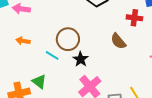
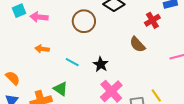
red cross: (134, 18) -> (152, 20), turned -35
brown circle: (68, 39) -> (84, 21), moved

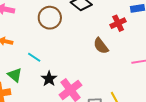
black star: (101, 64) -> (49, 79), moved
green triangle: (61, 89) -> (15, 75), moved

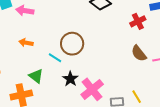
brown circle: (50, 18) -> (72, 44), moved
brown semicircle: (101, 46) -> (139, 53), moved

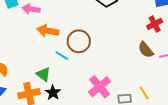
red cross: (138, 21) -> (155, 24), moved
orange arrow: (26, 43) -> (48, 31), moved, size x1.5
black star: (70, 79) -> (53, 93), moved

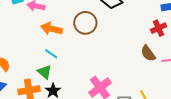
brown circle: (79, 41) -> (85, 23), moved
cyan line: (62, 56) -> (51, 54), moved

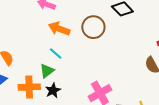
green triangle: (45, 72) -> (47, 71), turned 35

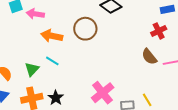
green triangle: (47, 71) -> (32, 69), moved

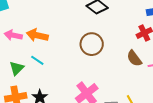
pink arrow: (35, 14) -> (13, 35), moved
brown circle: (85, 29) -> (92, 44), moved

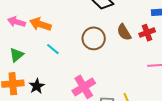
brown semicircle: (134, 58) -> (124, 32), moved
cyan line: (37, 60) -> (53, 49), moved

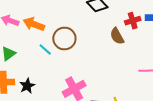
red cross: (147, 33) -> (133, 21), moved
brown circle: (94, 38) -> (64, 39), moved

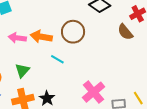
brown circle: (64, 39) -> (73, 32), moved

